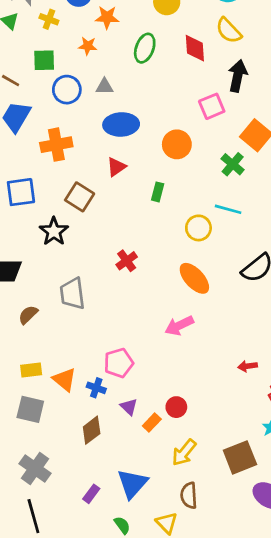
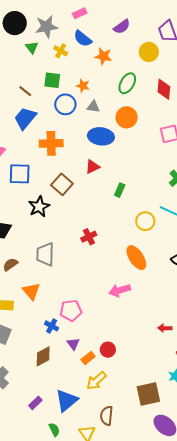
orange star: (88, 46) -> (83, 86), moved
orange circle: (177, 144) -> (127, 117), moved
orange triangle: (64, 380) -> (31, 291), moved
yellow arrow: (184, 452) -> (96, 381), moved

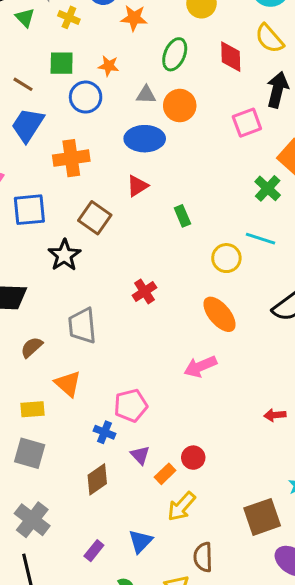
gray triangle: (93, 107) -> (146, 95), moved
green rectangle: (120, 190) -> (182, 216), turned -40
blue triangle: (67, 400) -> (140, 541), size x0.7

